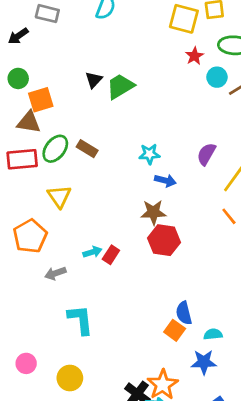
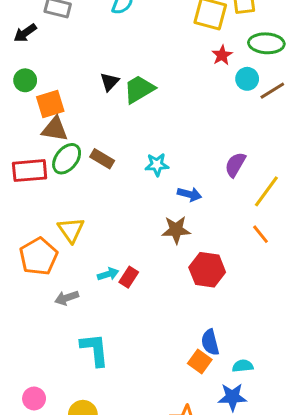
brown triangle: (29, 122) -> (55, 129), moved
cyan star: (149, 154) -> (157, 165), moved
yellow triangle: (59, 196) -> (71, 230), moved
red hexagon: (164, 240) -> (207, 270), moved

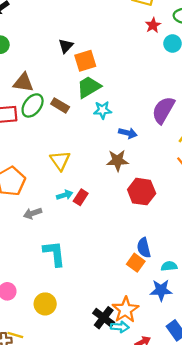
green trapezoid: (139, 89) -> (89, 87), moved
orange square: (50, 104) -> (85, 61), moved
purple semicircle: (235, 165) -> (163, 110), size x1.4
yellow triangle: (71, 230) -> (60, 161), moved

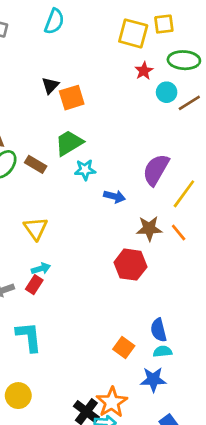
black triangle: (66, 46) -> (50, 86), moved
orange square: (85, 61) -> (72, 98), moved
brown star: (117, 161) -> (149, 229), moved
red rectangle: (81, 197) -> (34, 285), moved
blue semicircle: (144, 248) -> (159, 330), moved

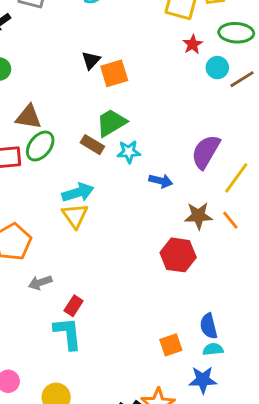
brown rectangle: (36, 164) -> (92, 145), moved
cyan arrow: (41, 269) -> (78, 192), moved, size x1.5
red rectangle: (34, 285) -> (74, 306), moved
orange square: (124, 347) -> (171, 345), turned 35

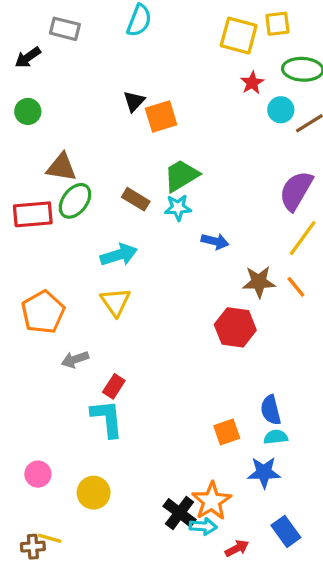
green trapezoid: (111, 123) -> (181, 176), moved
purple semicircle: (206, 152) -> (296, 191), moved
yellow triangle: (75, 216) -> (116, 302), moved

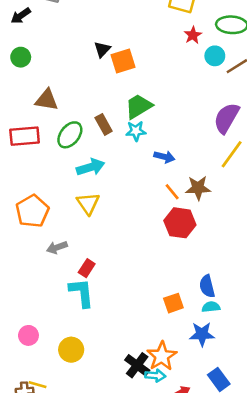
brown rectangle: (136, 199) -> (104, 124), turned 30
green ellipse: (75, 201) -> (70, 135), moved
orange line: (296, 287) -> (172, 192), moved

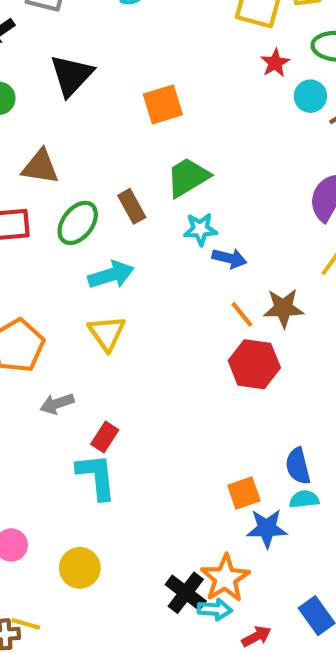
black triangle: (102, 49) -> (71, 75), moved, size x1.6
cyan star: (136, 131) -> (200, 229), moved
blue star: (202, 334) -> (267, 528), moved

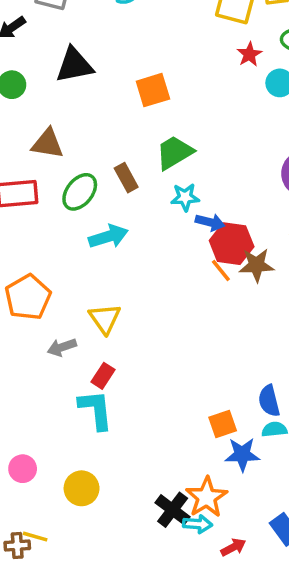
black triangle: (71, 75) -> (74, 65), turned 36
yellow triangle: (107, 333) -> (105, 319), moved
red hexagon: (254, 364) -> (232, 244), moved

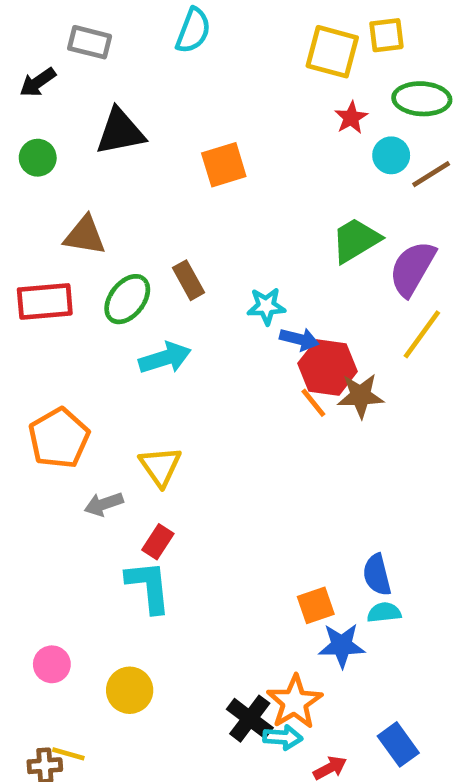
green trapezoid: (174, 153) -> (356, 240), moved

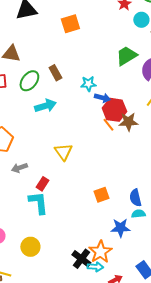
yellow triangle: (160, 466) -> (63, 152), moved
orange square: (316, 605) -> (101, 195), moved

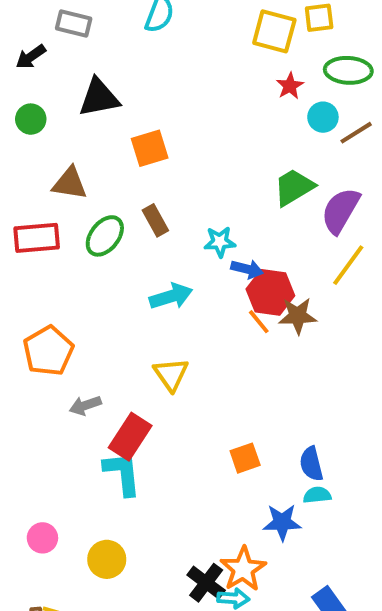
orange square: (70, 24) -> (150, 148), moved
cyan arrow: (45, 106) -> (171, 296), moved
red rectangle: (42, 184) -> (130, 437), size x1.6

